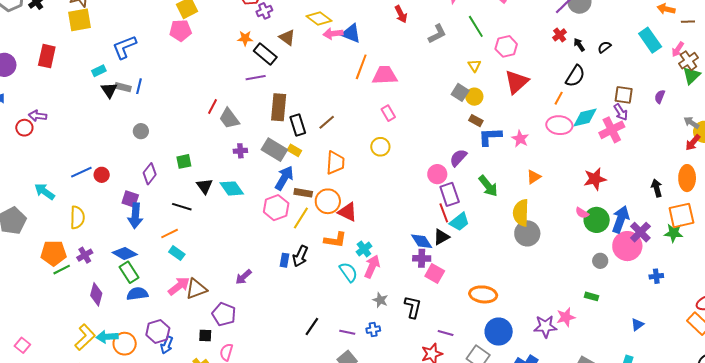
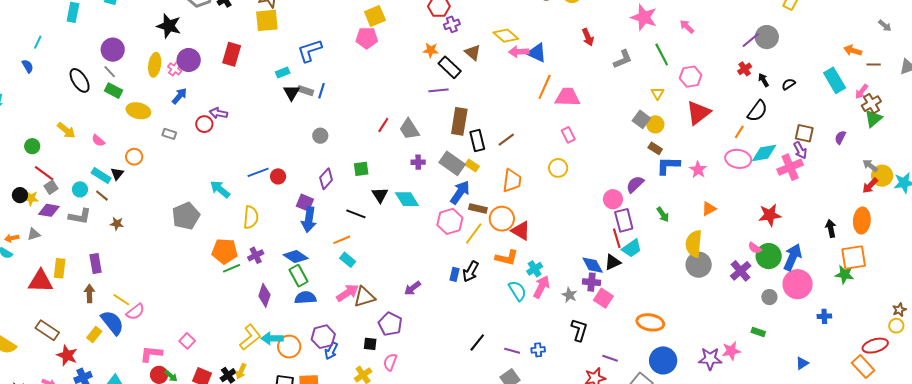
red line: (212, 107) -> (383, 125), moved
green arrow: (488, 186) -> (663, 214), size x0.7
purple cross: (640, 232) -> (741, 271), moved
gray star: (380, 300) -> (569, 295), moved

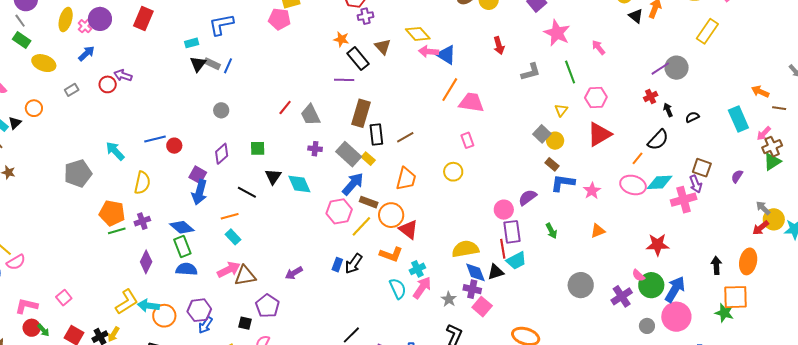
gray rectangle: (169, 134) -> (72, 90), turned -56
yellow semicircle: (694, 244) -> (465, 249), moved, turned 68

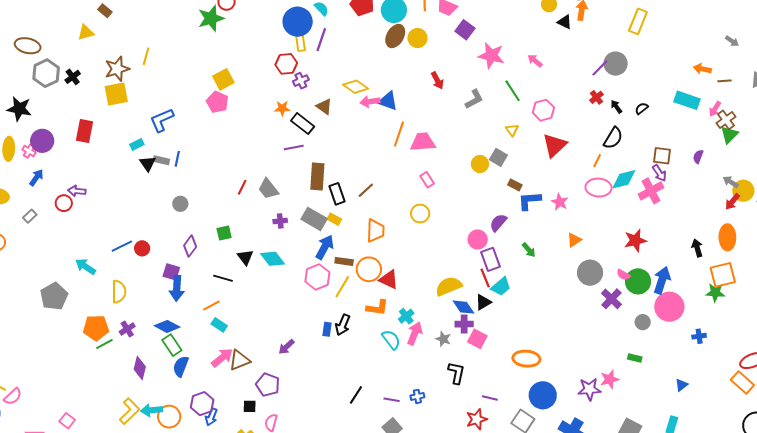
pink pentagon: (279, 19) -> (217, 102), turned 30
cyan rectangle: (738, 119) -> (687, 100), turned -35
yellow circle: (555, 141) -> (480, 164), moved
blue semicircle: (186, 269) -> (181, 366), turned -60
gray circle: (581, 285) -> (590, 273), moved

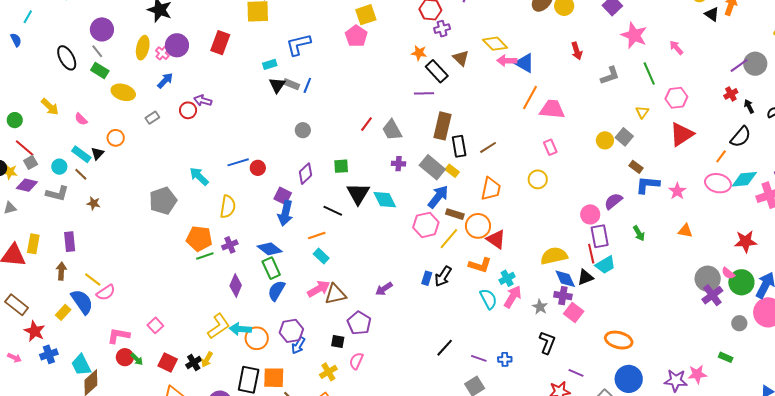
orange triangle: (574, 240) -> (685, 231), turned 35
black triangle: (245, 257) -> (358, 194), size x1.4
gray circle: (590, 273) -> (708, 279), moved

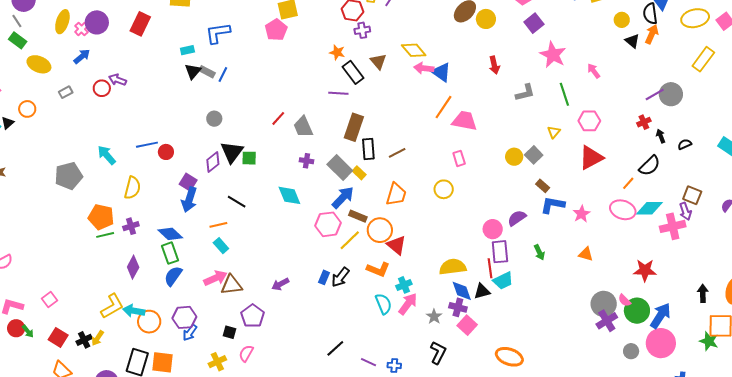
black triangle: (358, 194) -> (232, 152), moved

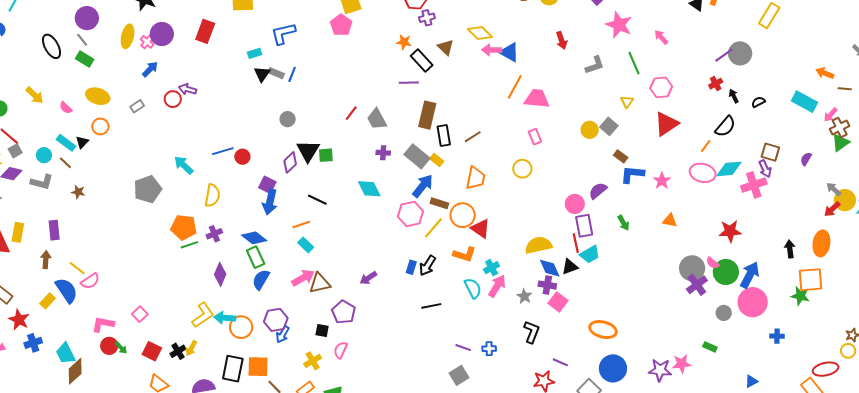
yellow ellipse: (39, 64) -> (98, 96), moved
black line: (335, 348) -> (431, 306), moved, turned 36

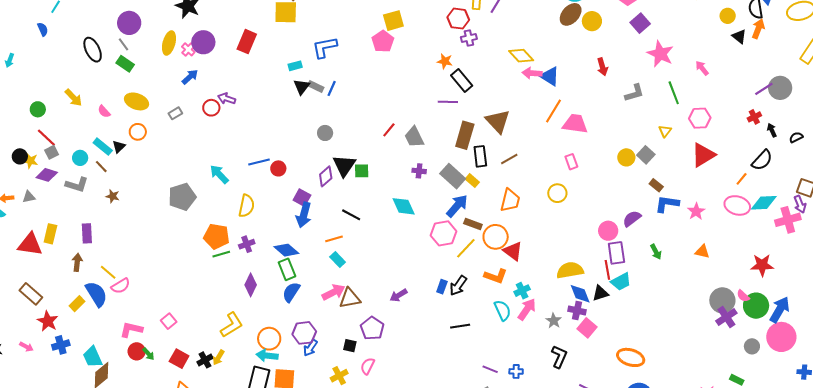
brown triangle: (446, 47) -> (498, 121), moved, size x1.5
cyan arrow: (225, 318) -> (267, 356), moved

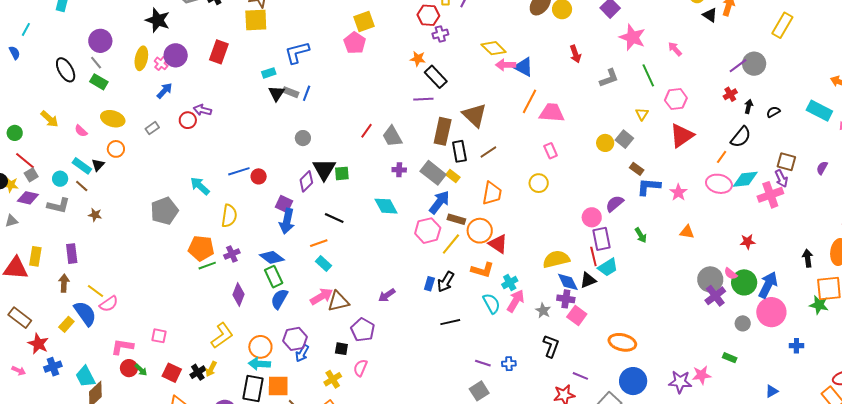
black arrow: (772, 130) -> (749, 106), turned 40
red star: (762, 265) -> (748, 242), size x0.7
pink square: (169, 321) -> (159, 336), turned -35

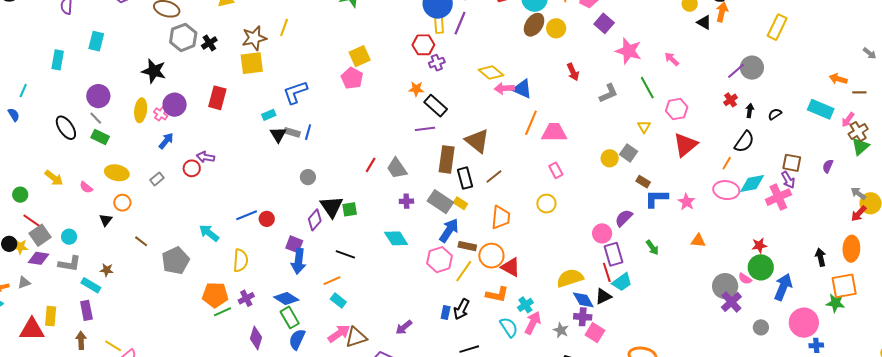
cyan rectangle: (82, 166) -> (91, 285), moved
gray square: (31, 175) -> (40, 235), size x1.5
brown line: (82, 186) -> (141, 241), moved
green circle: (744, 282) -> (761, 267), moved
pink circle: (771, 312) -> (804, 323), moved

